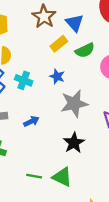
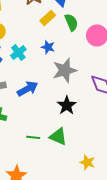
green semicircle: (85, 50) -> (71, 22), turned -84
cyan cross: (24, 80) -> (18, 52), turned 35
blue arrow: (31, 121) -> (28, 89), size x1.5

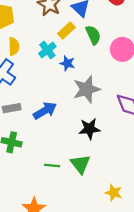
cyan cross: (18, 52) -> (47, 50), moved
black star: (67, 105) -> (89, 129), turned 30
green triangle: (58, 137) -> (80, 164), turned 30

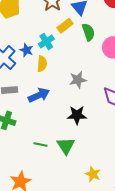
yellow semicircle: (14, 46) -> (42, 64), moved
blue star: (67, 63) -> (26, 50), moved
gray star: (87, 89) -> (78, 80), size x0.7

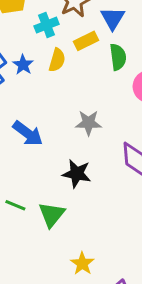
cyan cross: (46, 41) -> (47, 25), moved
yellow semicircle: (42, 64) -> (57, 60), moved
blue arrow: (39, 95) -> (28, 133), turned 50

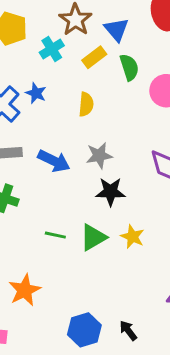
yellow semicircle: (57, 60) -> (86, 104), moved
gray star: (88, 123) -> (99, 156), moved
green triangle: (52, 214) -> (93, 237), turned 32
yellow star: (82, 264) -> (133, 237), moved

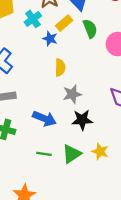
blue star: (36, 93) -> (50, 39), moved
yellow semicircle: (86, 104) -> (60, 68), moved
blue arrow: (54, 161) -> (44, 119), moved

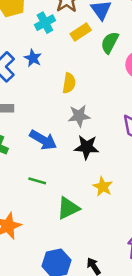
green semicircle: (90, 29) -> (110, 43), turned -138
blue star: (50, 39) -> (33, 58), moved
green triangle: (72, 154) -> (68, 208), moved

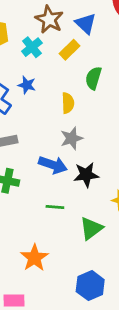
green semicircle: (110, 43) -> (93, 78), moved
gray star: (79, 116) -> (72, 138), moved
black star: (87, 147) -> (86, 175), moved

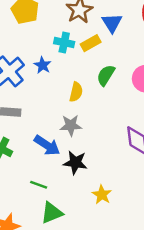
cyan cross: (32, 47) -> (64, 43), moved, turned 36
green triangle: (91, 228) -> (52, 213), moved

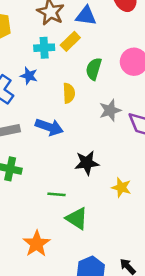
blue triangle: (112, 23) -> (86, 16), turned -35
gray star: (71, 125) -> (110, 110), moved
blue arrow: (47, 145) -> (49, 127), moved
green triangle: (52, 213) -> (77, 218), turned -50

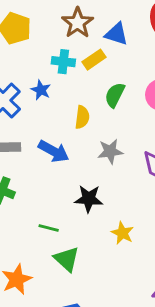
gray star: (110, 110) -> (110, 151), moved

